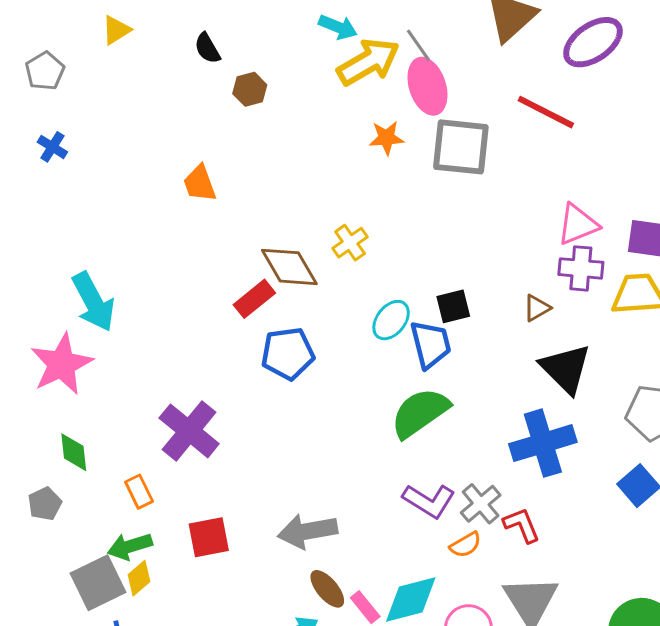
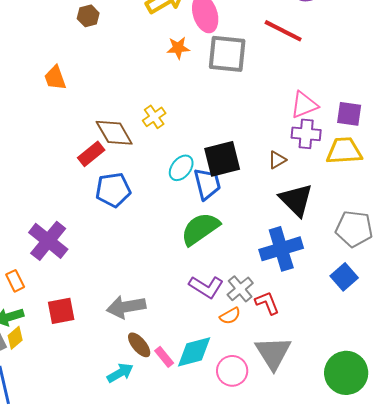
black square: (453, 306) -> (222, 159), size x1.6

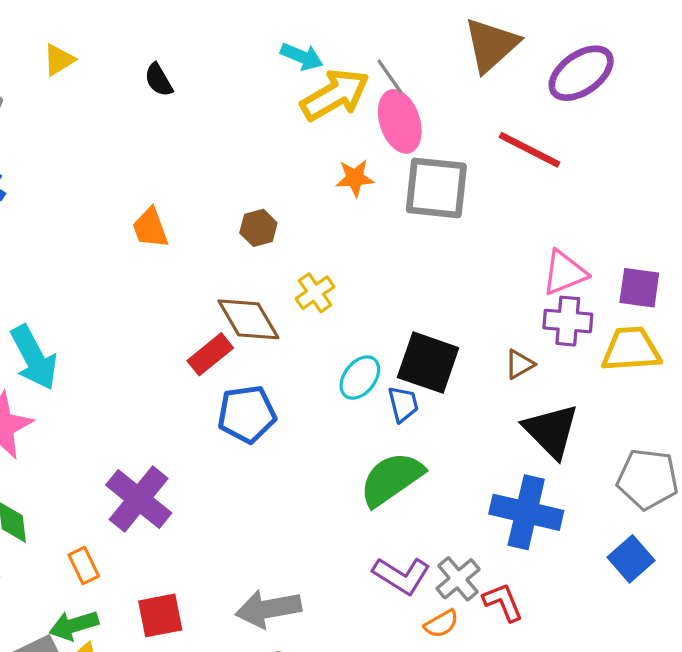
brown hexagon: (88, 16) -> (258, 228), moved
black square: (222, 159) -> (428, 363), turned 33
blue trapezoid: (207, 184) -> (403, 404), size x0.7
blue cross: (281, 249) -> (526, 512), turned 30

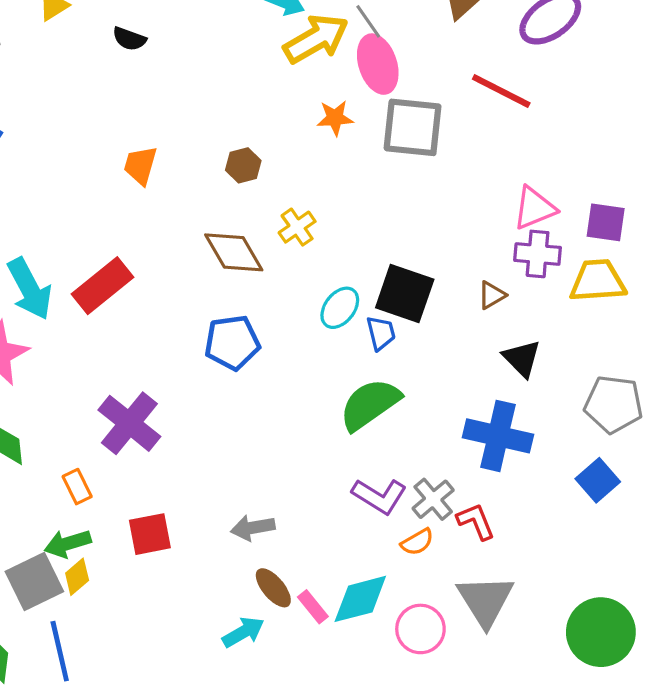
black semicircle: (159, 80) -> (129, 39), moved, turned -40
orange trapezoid: (150, 228) -> (140, 165), turned 36
red rectangle: (210, 354) -> (102, 286), moved, size x1.4
black triangle: (551, 431) -> (522, 358), size x0.7
gray arrow: (268, 609) -> (253, 528), size x0.7

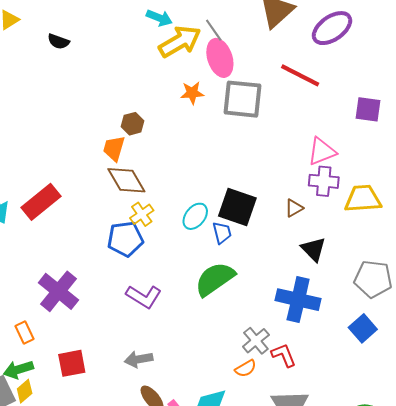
orange trapezoid: (140, 165) -> (114, 148), moved
purple square: (606, 222) -> (368, 109), moved
yellow cross: (297, 227) -> (142, 214), moved
purple L-shape: (379, 496) -> (144, 296), moved

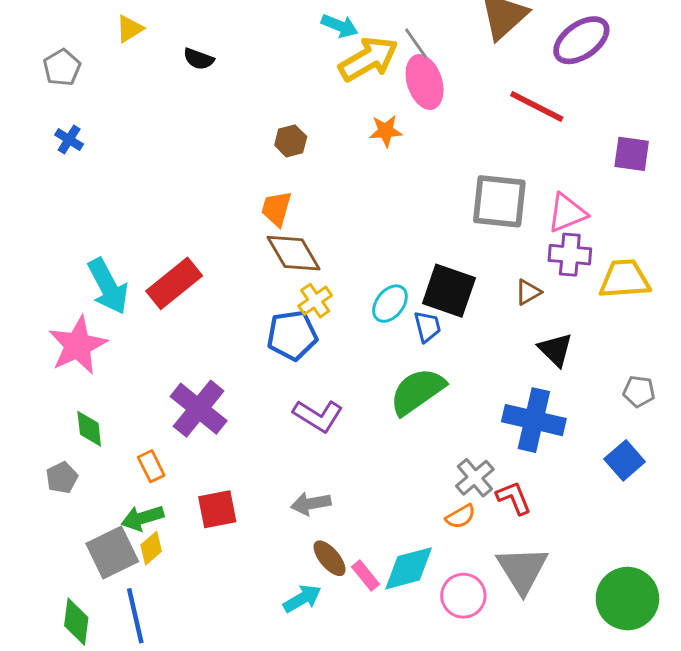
gray square: (243, 99) -> (499, 201), moved
brown hexagon: (132, 124) -> (291, 141), moved
gray pentagon: (373, 279) -> (639, 391), size x0.6

